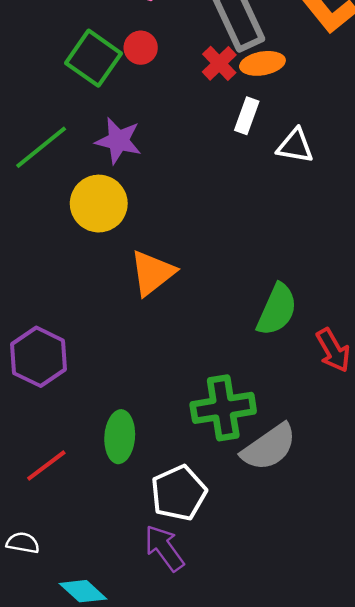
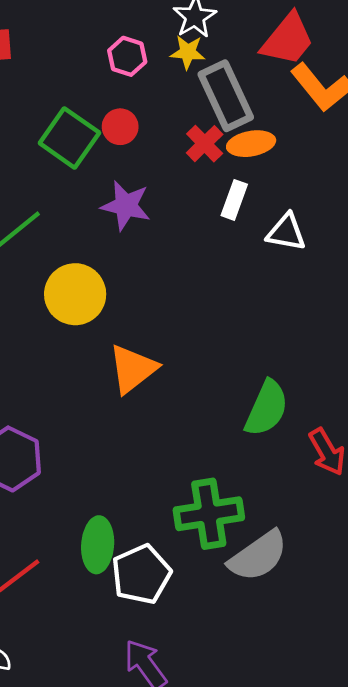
purple star: (118, 141) -> (126, 206), moved
white pentagon: (179, 493) -> (141, 574), moved

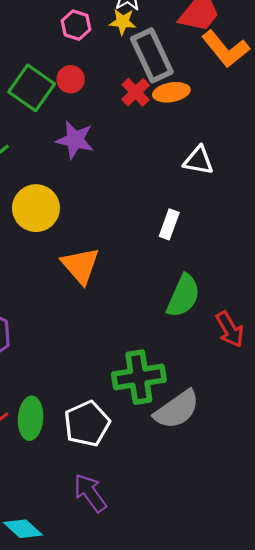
white rectangle: (234, 200) -> (169, 224), moved
orange triangle: (133, 369) -> (80, 266), turned -33
green ellipse: (98, 545) -> (31, 418), moved

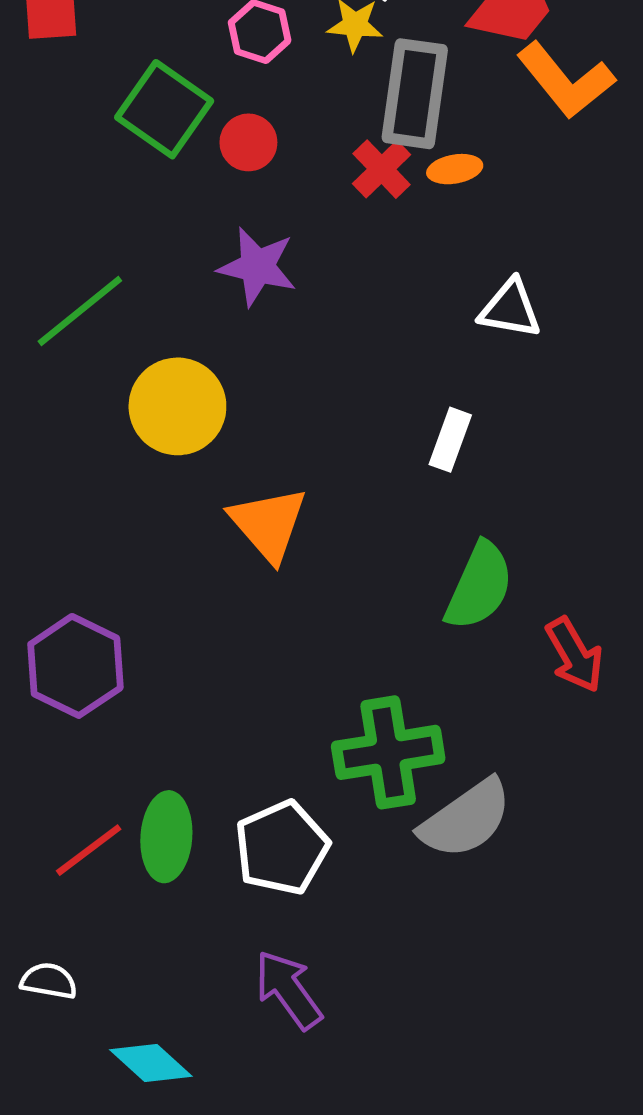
gray rectangle: (152, 55) -> (415, 94), turned 33
green square: (32, 88) -> (164, 109), moved
orange ellipse: (171, 92) -> (455, 169), size x0.7

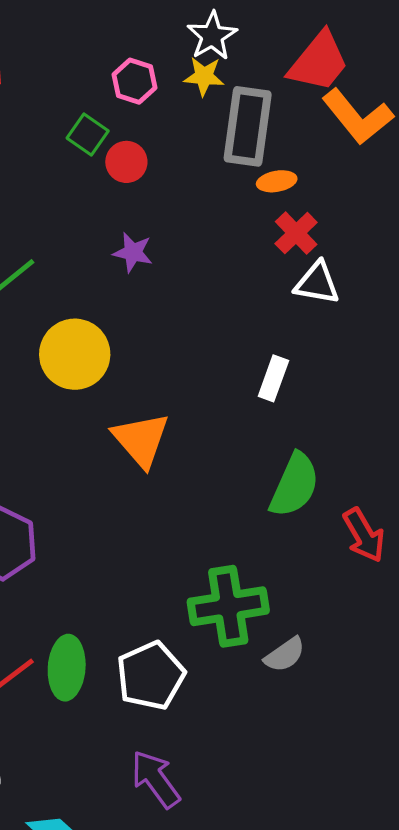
green square: (164, 109) -> (88, 134), moved, size x0.6
red cross: (382, 169) -> (296, 233), moved
purple star: (257, 267) -> (133, 252), size x0.7
gray semicircle: (466, 819) -> (285, 655), size x0.6

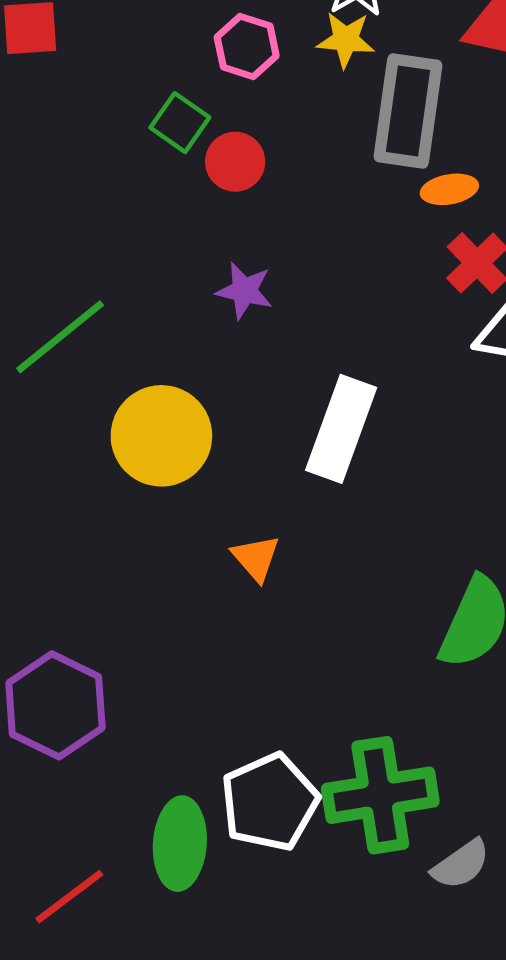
white rectangle: (273, 378) -> (341, 429), moved, size x1.6
orange triangle: (141, 440) -> (256, 558), size x0.6
green ellipse: (67, 668) -> (180, 844), moved
white pentagon: (151, 676) -> (270, 802), moved

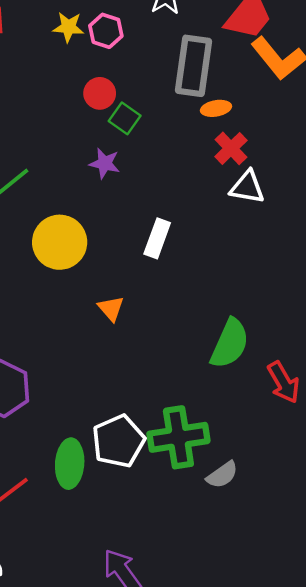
yellow star: (346, 40) -> (68, 27), moved
green square: (180, 123) -> (125, 118), moved
white rectangle: (341, 429) -> (157, 238), size x0.7

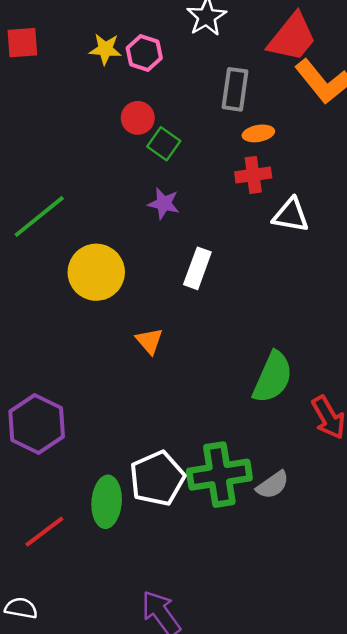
gray rectangle: (193, 66) -> (235, 89), size x0.7
red cross: (231, 148) -> (253, 175), moved, turned 36
purple star: (105, 163) -> (164, 203), moved
gray semicircle: (222, 475) -> (273, 485), moved

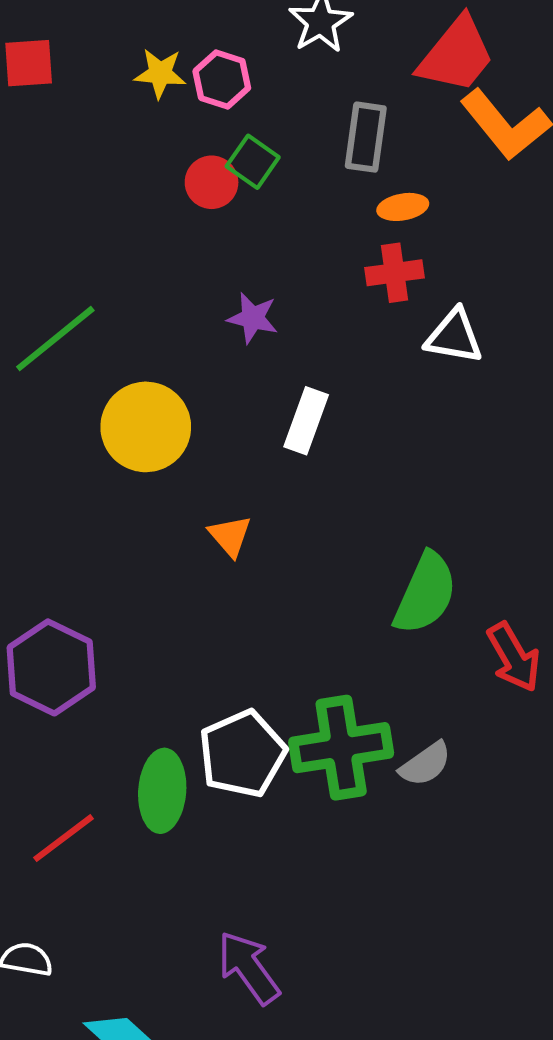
green square: (164, 144) -> (253, 162), moved

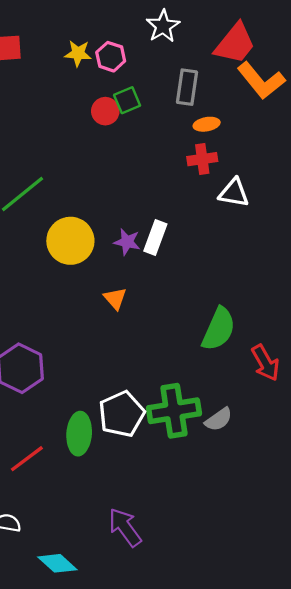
green square: (253, 162) -> (127, 100), turned 32
purple star: (253, 318) -> (127, 242), moved

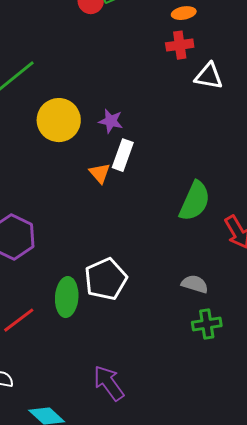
white rectangle: (155, 238) -> (123, 155), moved
green cross: (174, 411) -> (207, 324), moved, size x0.6
gray semicircle: (219, 419) -> (195, 284), turned -128

